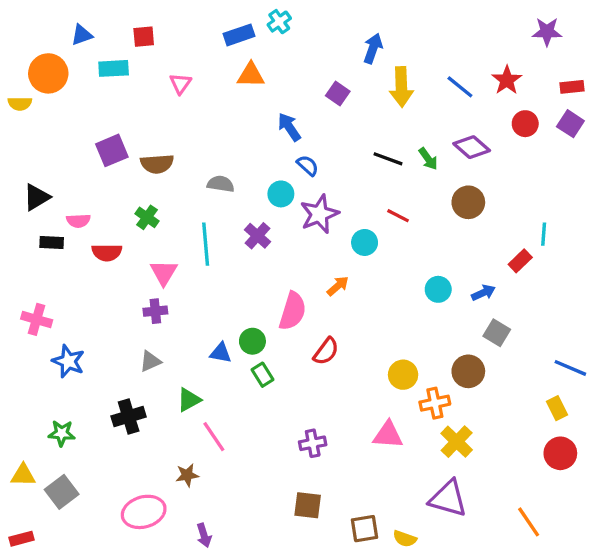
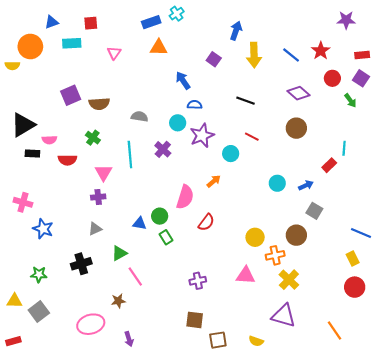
green arrow: (428, 159) -> (350, 101), moved
blue semicircle: (308, 165) -> (195, 105), turned -40
black triangle: (37, 197) -> (23, 125), size x1.4
brown square: (365, 529) -> (218, 340), moved

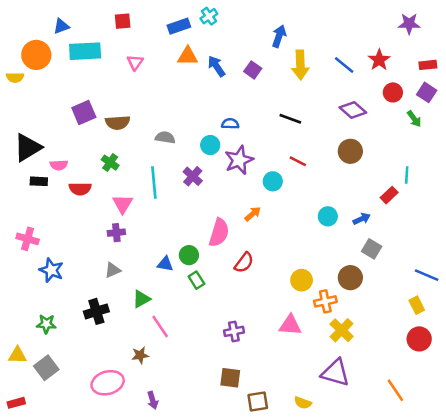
red square: (91, 23) -> (123, 21), moved
cyan rectangle: (72, 43) -> (85, 51), size x1.4
blue arrow: (183, 80) -> (216, 66), moved

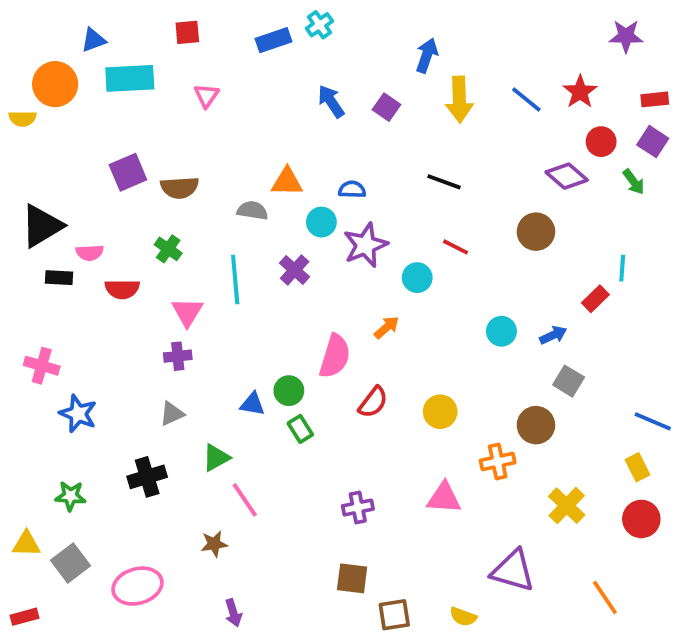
orange triangle: (188, 56) -> (287, 182), moved
purple diamond: (353, 110) -> (567, 176), moved
yellow circle: (302, 280) -> (440, 412), moved
yellow cross: (342, 330) -> (567, 506), moved
pink ellipse: (108, 383) -> (137, 586), moved

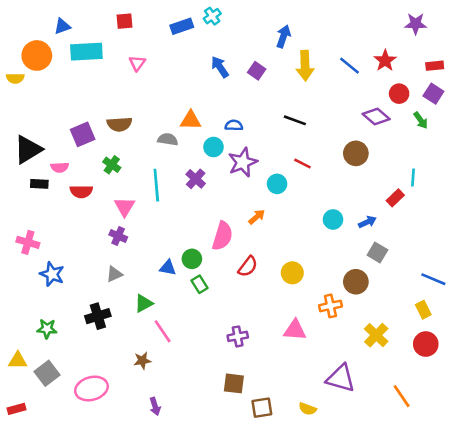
purple square: (128, 172) -> (83, 134), moved
purple cross: (178, 356) -> (118, 236), turned 30

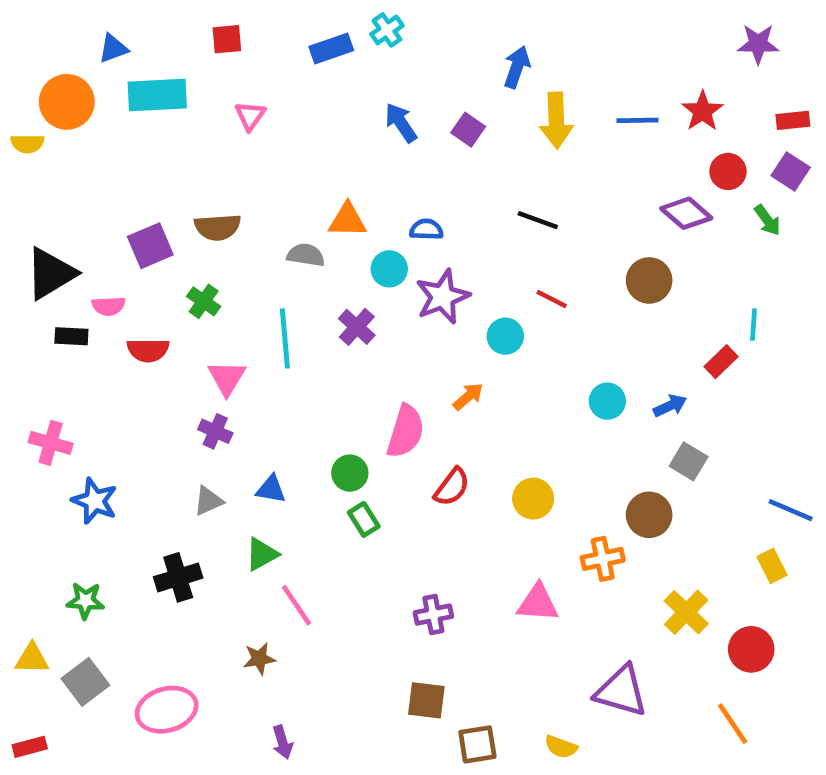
blue line: (350, 66) -> (637, 120), turned -40
blue triangle: (168, 268) -> (271, 489), moved
red circle: (426, 344) -> (751, 649), moved

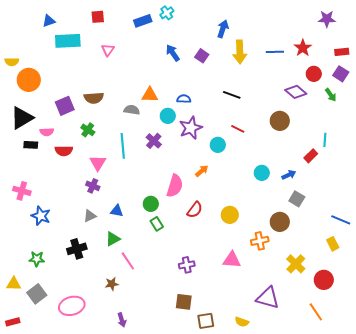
orange circle: (67, 102) -> (29, 80), moved

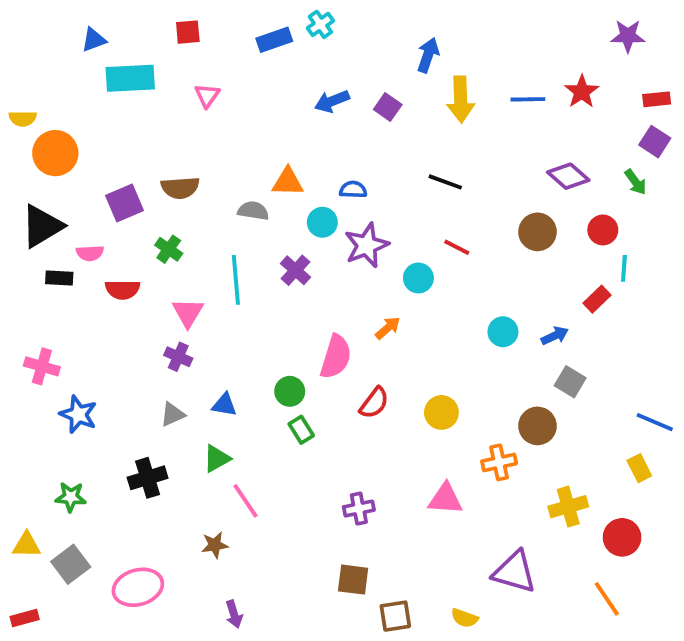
blue arrow: (173, 53) -> (332, 101), turned -78
red circle: (314, 74) -> (603, 230), moved
yellow cross: (296, 264) -> (568, 507), turned 30

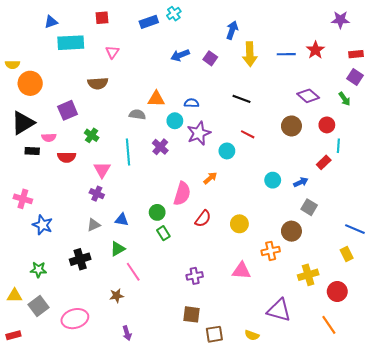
brown semicircle: (180, 188) -> (98, 83), moved

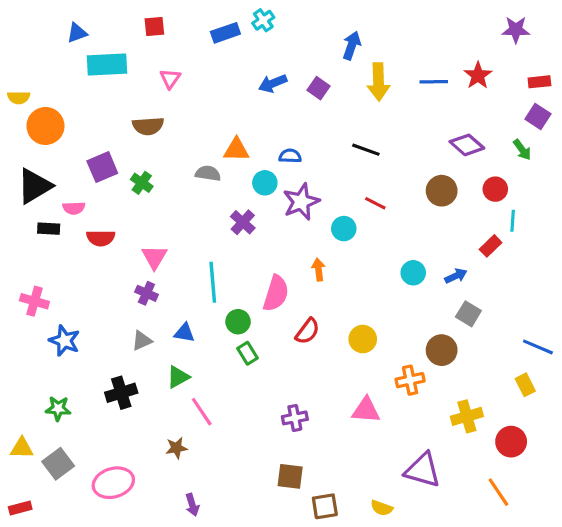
green cross: (92, 135) -> (142, 183), moved
cyan line: (128, 152) -> (213, 282), moved
orange arrow: (210, 178) -> (319, 270), turned -56

